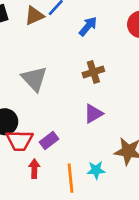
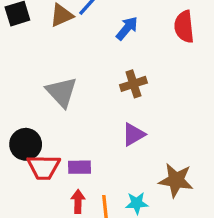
purple rectangle: (49, 141) -> (80, 167), turned 36
red arrow: (34, 169) -> (78, 201), moved

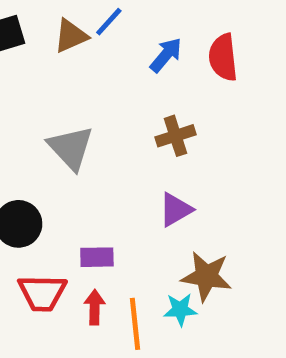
red semicircle: (184, 27) -> (223, 57), moved
red trapezoid: (44, 167) -> (42, 293), moved
brown star: (176, 180) -> (206, 276), moved

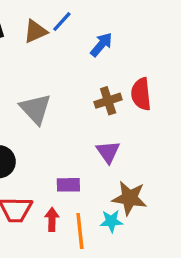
red semicircle: (223, 57) -> (141, 94), moved
purple triangle: (175, 210) -> (108, 152), turned -35
purple rectangle: (97, 257) -> (68, 185), moved

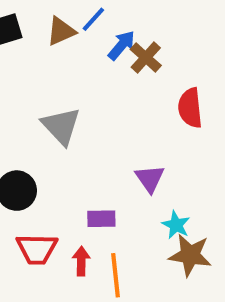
blue arrow: (101, 45) -> (122, 45), moved
brown cross: (108, 101) -> (146, 57), moved, turned -30
brown star: (129, 198) -> (190, 255), moved
cyan star: (111, 221) -> (176, 225), moved, turned 30

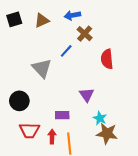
blue line: (93, 19) -> (66, 51), moved
blue arrow: (122, 45) -> (72, 15), moved, turned -140

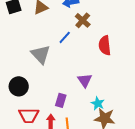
purple rectangle: (62, 115) -> (61, 100), turned -72

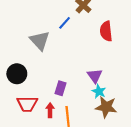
purple triangle: (85, 80) -> (95, 76), moved

